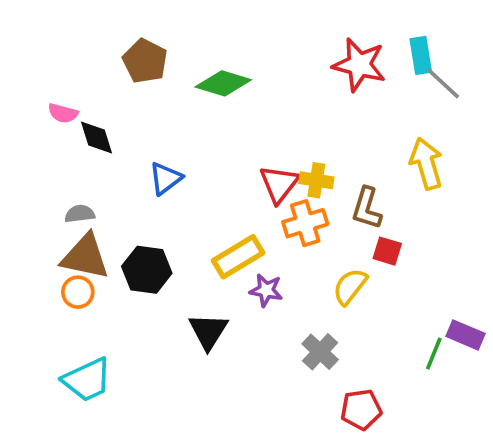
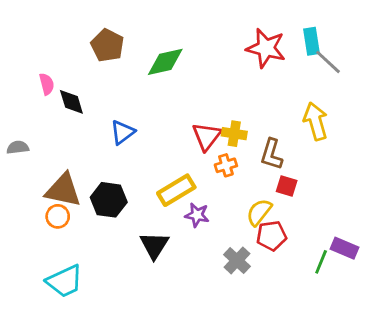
green diamond: (223, 83) -> (165, 62), turned -30
pink semicircle: (63, 113) -> (47, 84), turned -120
gray semicircle: (80, 214) -> (18, 147), moved
orange cross: (305, 223) -> (226, 165), size x0.7
red pentagon: (361, 410) -> (271, 236), moved

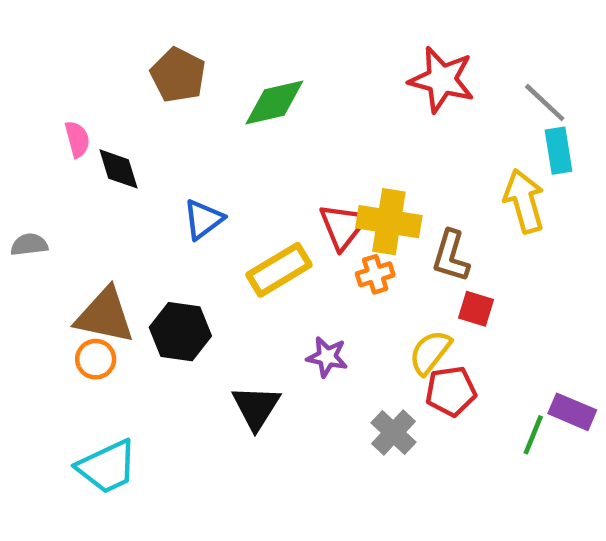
cyan rectangle: (311, 41) -> (558, 151), moved
yellow cross: (234, 134) -> (389, 222), size x1.5
yellow rectangle: (176, 190) -> (279, 270), moved

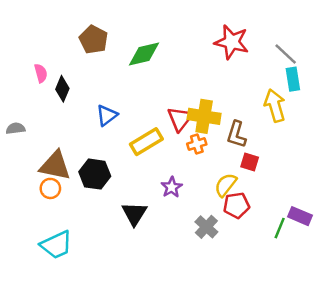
black diamond: (119, 169) -> (62, 89), turned 40
purple star: (327, 357) -> (172, 187), turned 30

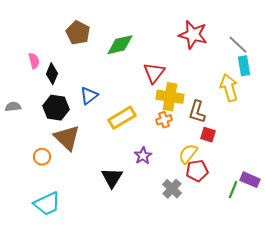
red triangle: (180, 119) -> (154, 73), moved
brown triangle: (55, 166) -> (67, 138), moved, turned 32
black hexagon: (95, 174) -> (56, 108), moved

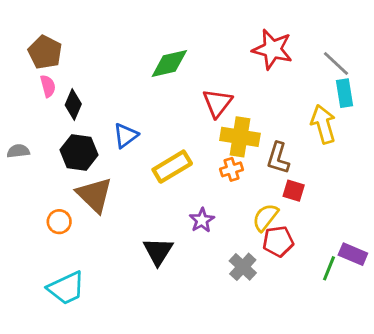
brown pentagon: (78, 33) -> (45, 52), moved

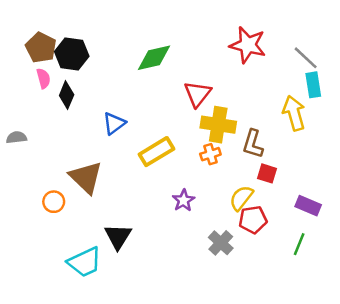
black hexagon: (79, 152) -> (72, 54), moved
black triangle: (158, 251) -> (118, 236), moved
purple rectangle: (353, 254) -> (308, 206), moved
cyan trapezoid: (66, 288) -> (85, 262), moved

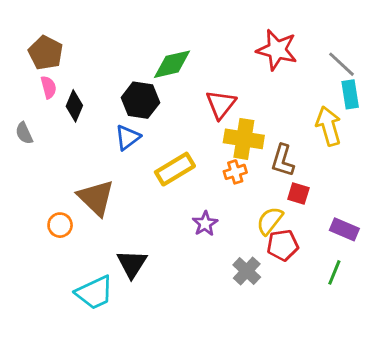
black hexagon: (72, 54) -> (140, 100), moved
gray semicircle: (16, 137) -> (24, 133), moved, turned -108

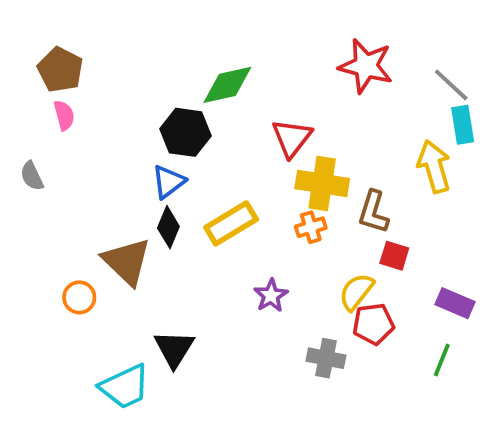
black diamond: (74, 106) -> (168, 227), moved
gray cross: (247, 271) -> (326, 358), turned -32

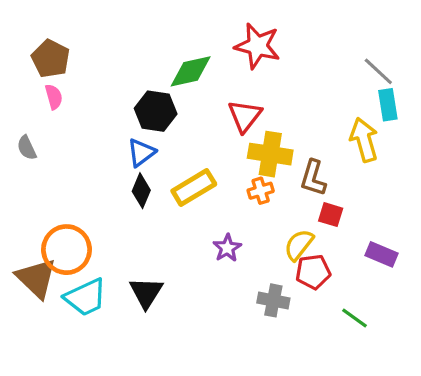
red star: (366, 66) -> (257, 46), moved
brown triangle: (127, 261) -> (36, 278), moved
orange circle: (79, 297) -> (67, 250), size x1.8
green line: (442, 360) -> (354, 318), moved, turned -76
cyan trapezoid: (125, 387) -> (86, 297), moved

